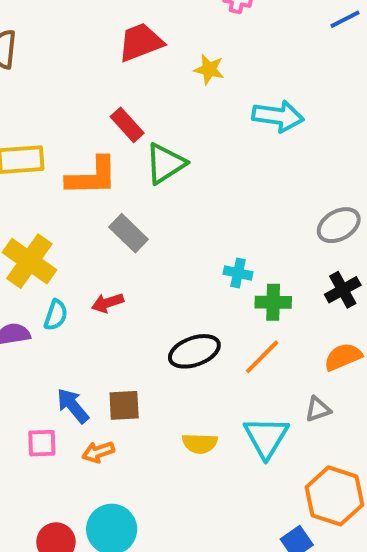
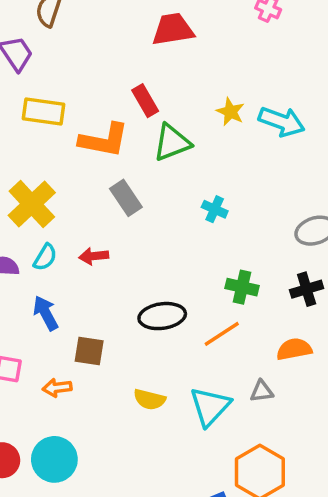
yellow star: (209, 69) -> (230, 112), moved
cyan cross: (238, 273) -> (215, 209), moved
blue arrow: (73, 406) -> (46, 313), moved

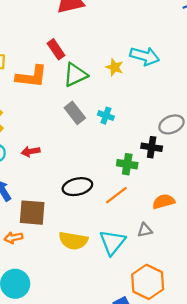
yellow star: (230, 112) -> (115, 67), moved
gray rectangle: (126, 198) -> (75, 113), moved
black cross: (307, 289) -> (152, 147), moved, turned 30
brown square: (89, 351) -> (32, 213), size x1.4
yellow semicircle: (150, 399) -> (73, 241), size x1.4

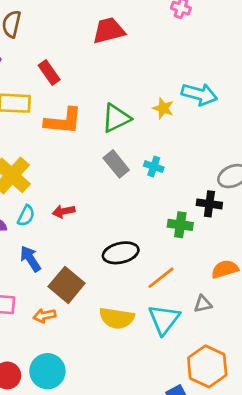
red rectangle: (56, 49) -> (49, 72), moved
orange line: (116, 195) -> (161, 278), moved
brown square: (32, 213) -> (67, 285), turned 36

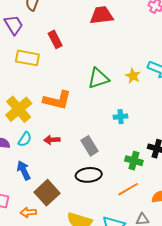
orange L-shape: (63, 121) -> (57, 100), moved
gray rectangle: (116, 164) -> (89, 146), moved
cyan cross: (154, 167) -> (121, 117), turned -32
orange line: (161, 278) -> (128, 189), moved

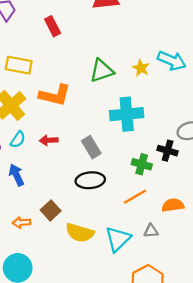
yellow rectangle: (27, 58) -> (19, 65), moved
cyan cross: (121, 117) -> (127, 114), size x2.0
brown square: (47, 193) -> (51, 210), moved, size x0.7

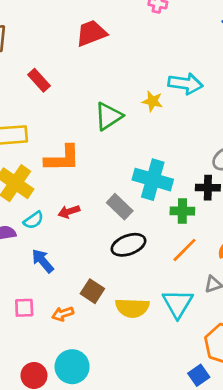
cyan cross: (127, 114) -> (153, 180), moved, turned 36
cyan semicircle: (18, 140) -> (34, 220), turned 36

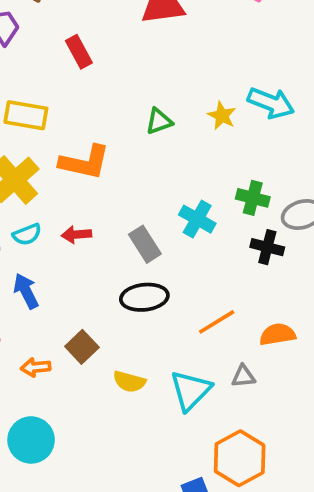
green triangle: (108, 116) -> (159, 121), size x0.7
cyan cross: (153, 180) -> (197, 219), size x0.7
green cross: (182, 211) -> (253, 198), moved
yellow semicircle: (132, 308) -> (129, 382), size x0.7

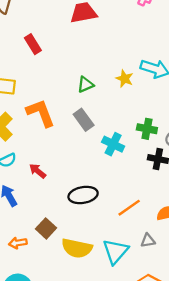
orange L-shape: (85, 162) -> (41, 113), turned -120
red arrow: (76, 235) -> (38, 171), moved, turned 48
gray rectangle: (145, 244) -> (84, 120), moved
yellow semicircle: (129, 382) -> (77, 248), size x1.5

